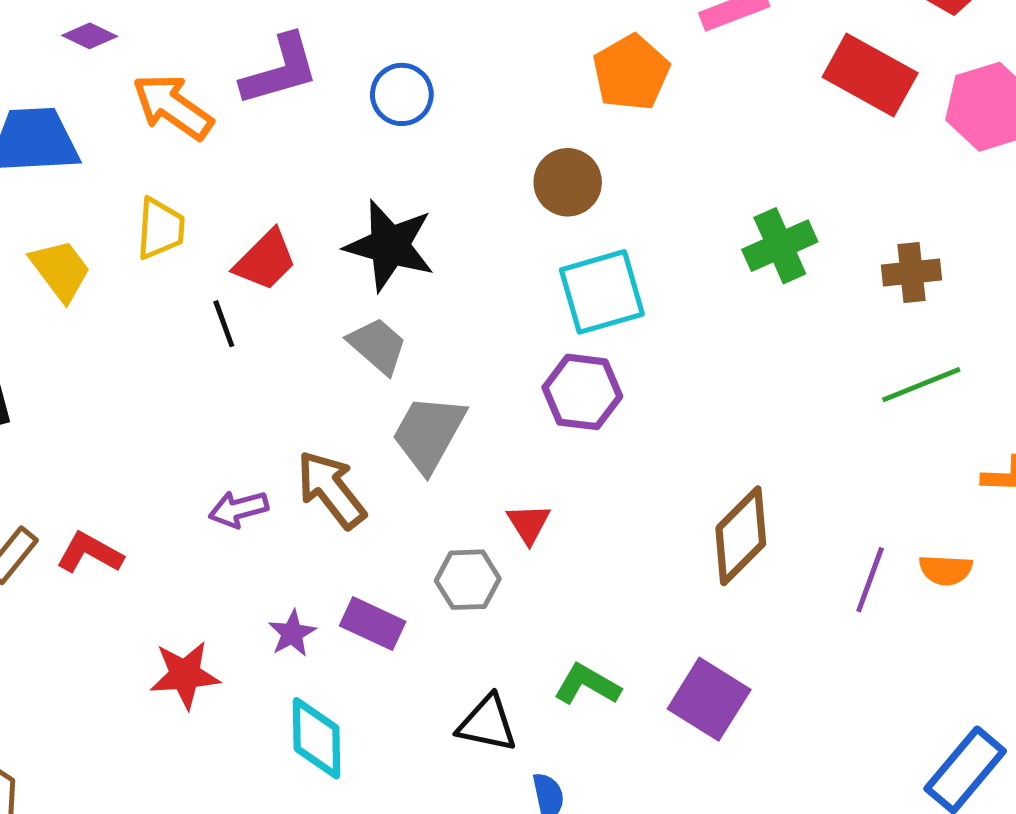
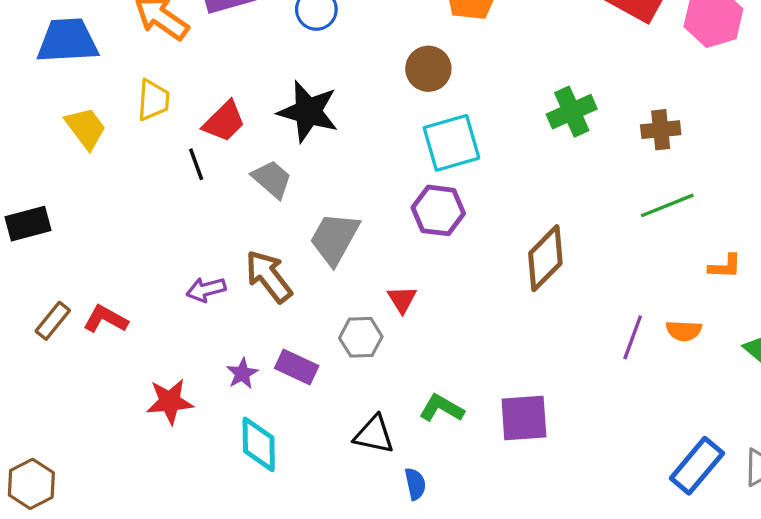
gray trapezoid: (377, 346) -> (272, 179), moved
brown diamond: (741, 536) -> (545, 258), moved
purple square: (709, 699) -> (524, 418), turned -36

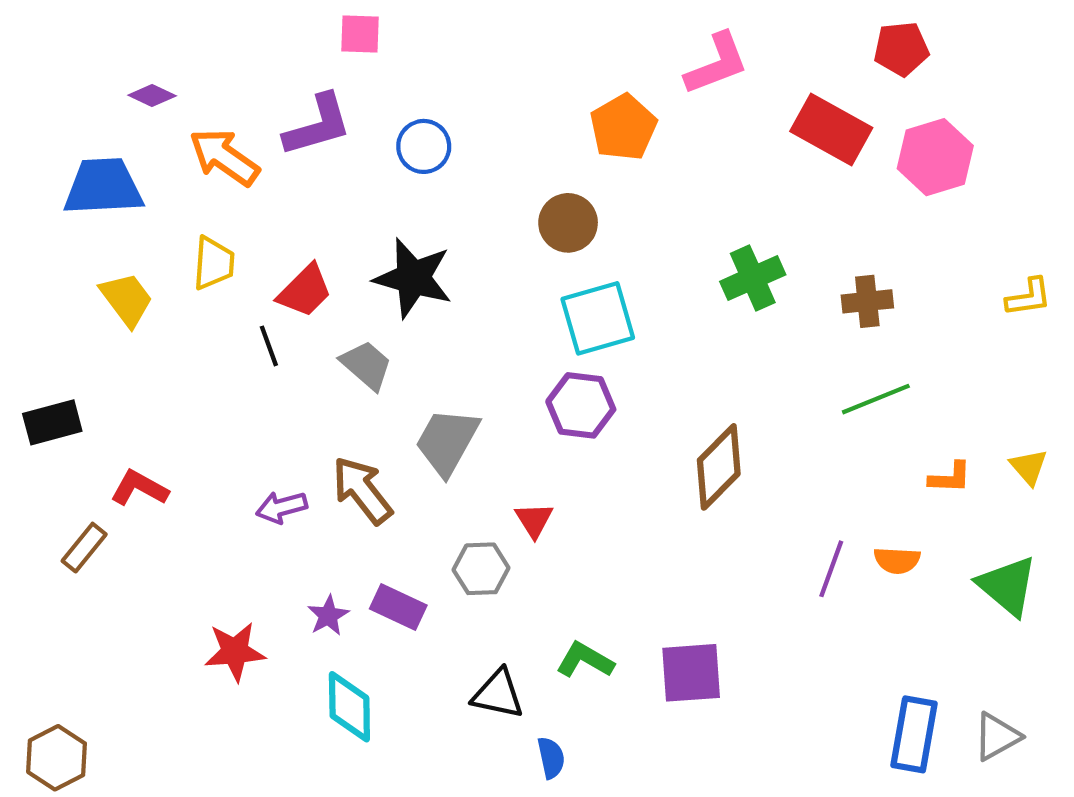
red L-shape: (105, 319) -> (139, 488), moved
blue rectangle: (697, 466) -> (914, 734), turned -30

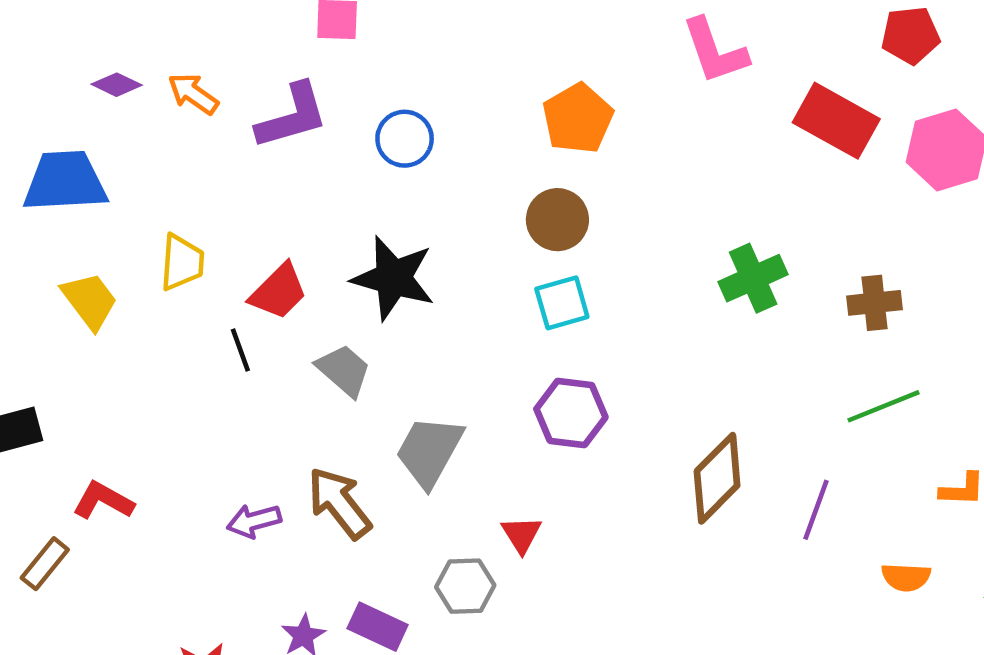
pink L-shape: (717, 64) -> (715, 51), turned 92
orange pentagon: (623, 127) -> (578, 118), moved
orange arrow: (224, 157) -> (193, 94), moved, size x0.7
cyan square: (598, 318) -> (562, 303), moved, size x0.7
purple line: (831, 569) -> (816, 510), moved

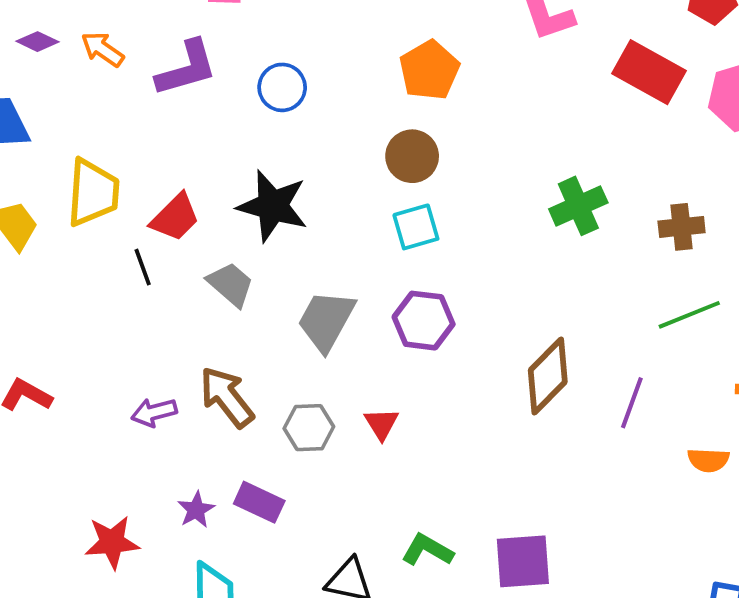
yellow trapezoid: (182, 262) -> (93, 193), size x1.4
gray trapezoid: (429, 451) -> (326, 321), moved
gray hexagon: (465, 586) -> (309, 428), moved

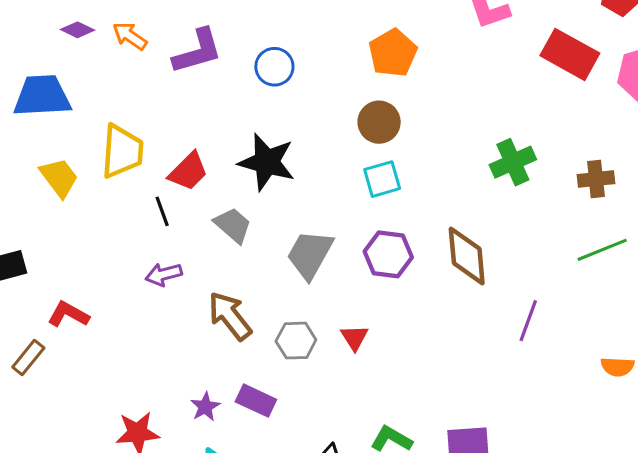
brown diamond: (548, 376) -> (467, 256), moved, turned -50
purple line: (632, 403) -> (528, 321), moved
purple arrow: (154, 412) -> (164, 274), moved

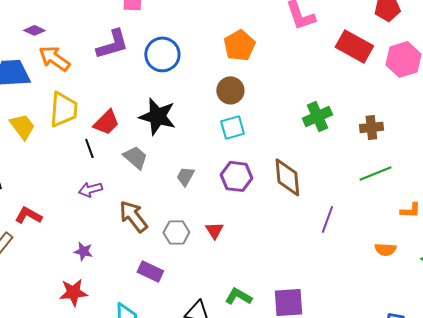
orange arrow: (130, 36) -> (54, 58), moved, size x1.4
blue circle: (274, 67) -> (162, 54), size x1.4
gray trapezoid: (310, 254) -> (185, 176), size x0.6
purple star: (205, 407) -> (83, 251), moved, turned -30

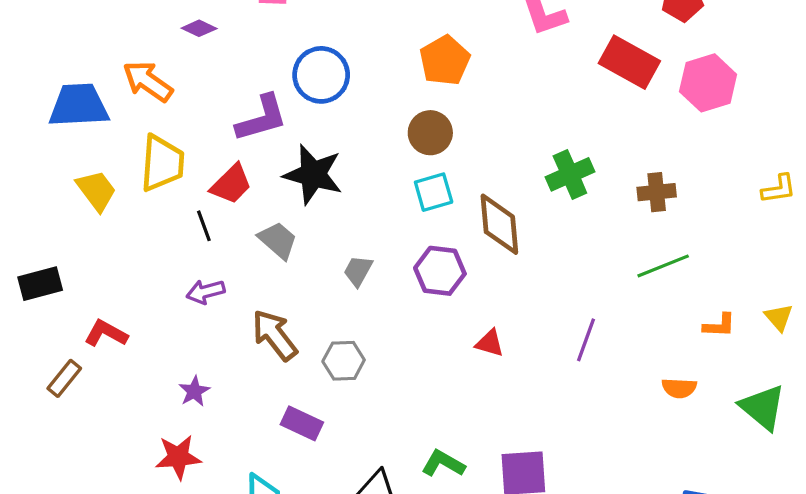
purple diamond: (34, 30) -> (199, 28), moved
purple L-shape: (112, 44) -> (262, 118), moved
brown diamond: (287, 177) -> (499, 224), moved
red triangle: (214, 230) -> (490, 343), moved, turned -42
purple star: (83, 251) -> (194, 391), turned 30

